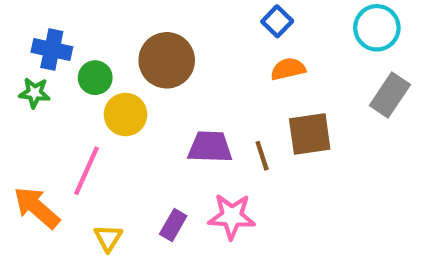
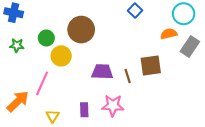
blue cross: (52, 49) -> (14, 13), moved
orange semicircle: (288, 69) -> (169, 34), moved
orange arrow: (37, 208) -> (18, 101), turned 95
purple rectangle: (173, 225) -> (84, 110), turned -32

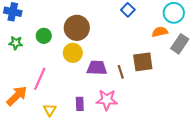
yellow circle: (61, 56) -> (73, 53), moved

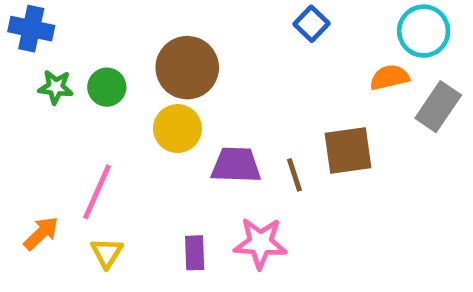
green star: (16, 43) -> (56, 87), moved
orange arrow: (17, 96) -> (41, 233), size x0.7
yellow triangle: (50, 110) -> (107, 253), moved

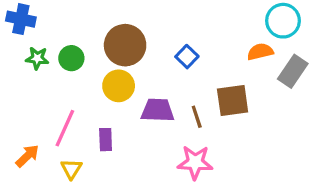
blue square: (312, 24) -> (187, 57), moved
pink star: (260, 243) -> (195, 162), moved
purple rectangle: (195, 253) -> (106, 140), moved

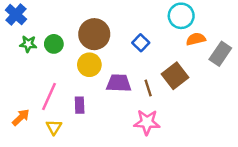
blue cross: (21, 19) -> (16, 15), turned 30
cyan circle: (283, 21) -> (181, 16), moved
brown square: (233, 100) -> (175, 76), turned -30

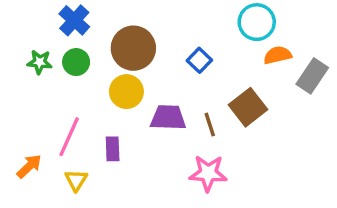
blue cross: (16, 15) -> (74, 20), moved

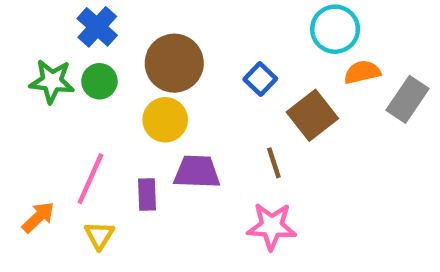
green star: (40, 62) -> (52, 81), size x1.4
brown square: (248, 107) -> (312, 115), moved
purple trapezoid: (168, 118) -> (197, 172), moved

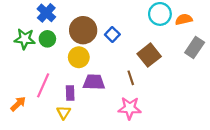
orange semicircle: (362, 72) -> (184, 19), moved
blue square: (260, 79) -> (112, 35), moved
yellow triangle: (99, 235) -> (64, 112), moved

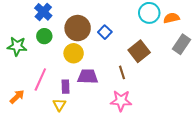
green star: (25, 39) -> (17, 46), moved

